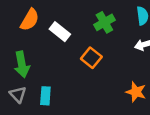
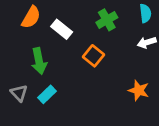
green arrow: (22, 64) -> (39, 61), moved
cyan rectangle: (45, 96) -> (47, 94), turned 42

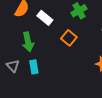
cyan rectangle: (47, 94) -> (34, 67), turned -56

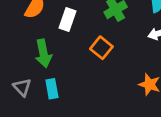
white rectangle: (45, 18) -> (67, 19), turned 70

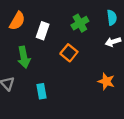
cyan rectangle: (52, 89) -> (41, 91), moved

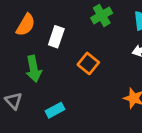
green cross: (80, 23) -> (102, 15), moved
cyan rectangle: (41, 91) -> (55, 110), turned 72

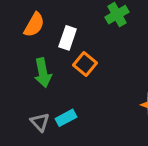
orange square: (88, 63) -> (85, 64), moved
gray triangle: (14, 101) -> (40, 122), moved

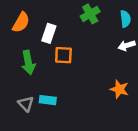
orange square: (85, 64) -> (63, 55), turned -36
cyan rectangle: (66, 118) -> (48, 100), turned 35

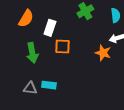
orange star: (119, 89) -> (103, 53), moved
gray triangle: (26, 104) -> (30, 88), turned -40

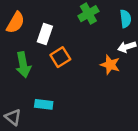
orange square: (62, 47) -> (60, 57), turned -35
gray triangle: (30, 88) -> (13, 117), moved, turned 32

